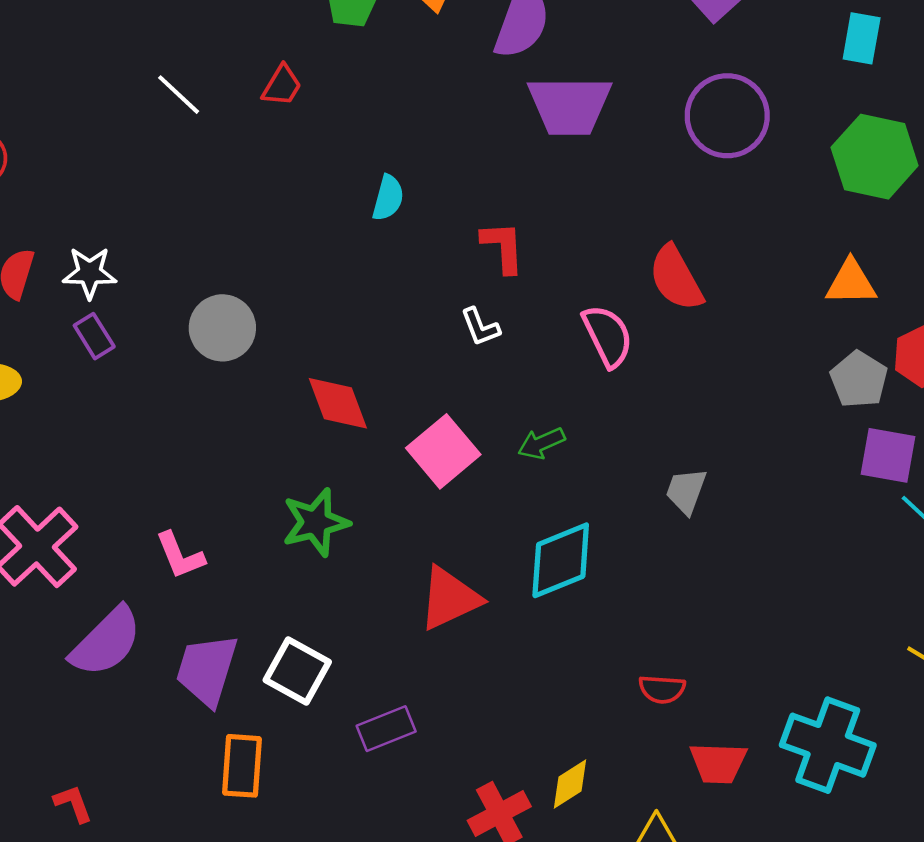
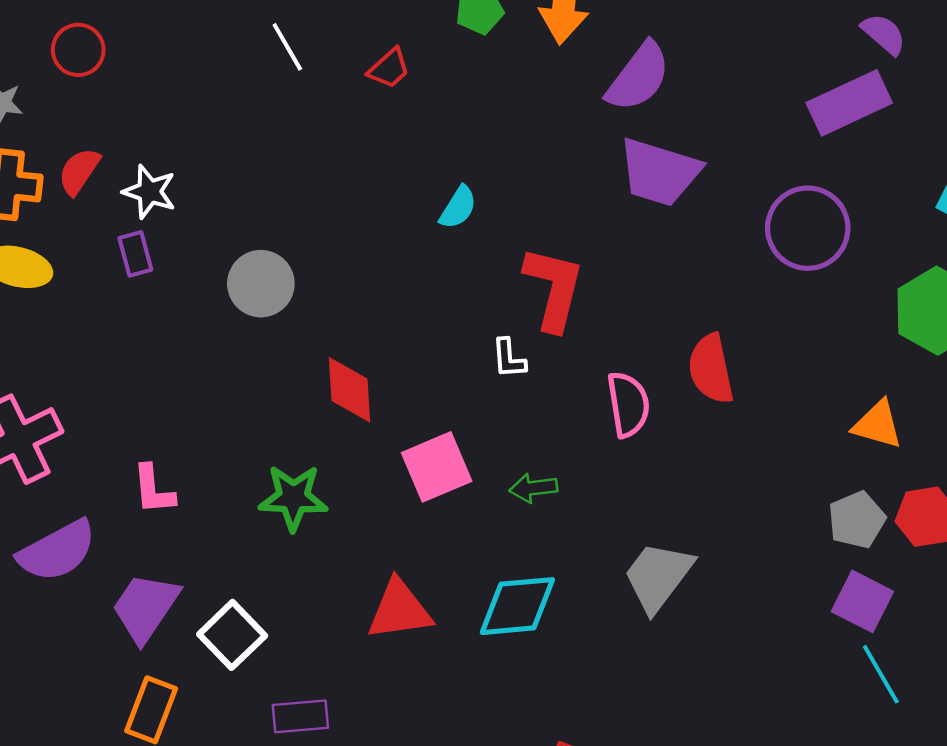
red L-shape: (503, 247) -> (554, 288), size x1.5
gray trapezoid: (686, 491) -> (658, 576), size x1.6

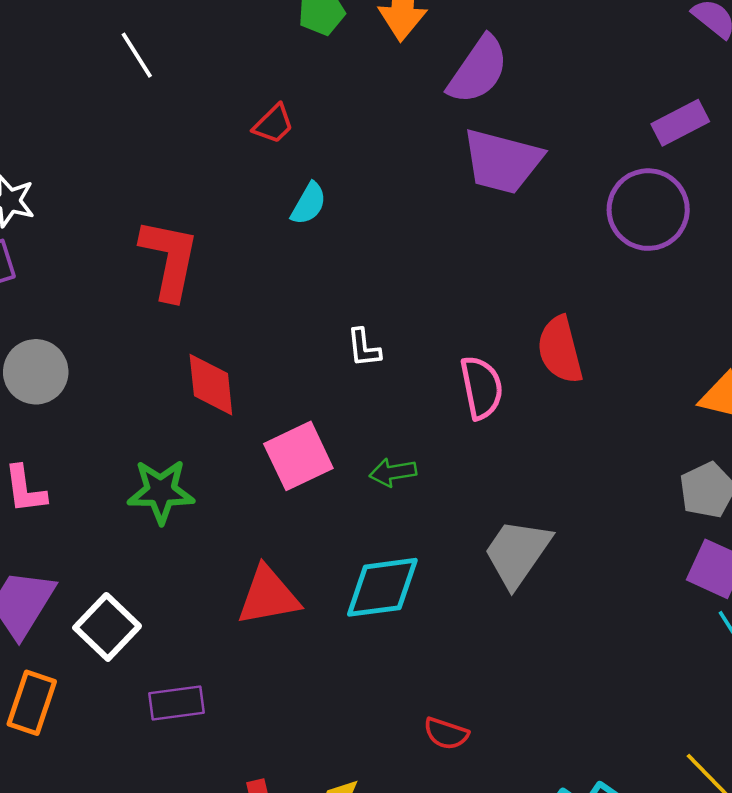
red trapezoid: (389, 68) -> (273, 124), moved
purple rectangle: (849, 103) -> (680, 123), moved, size x0.7
gray circle: (261, 284) -> (36, 372), moved
red L-shape: (554, 288) -> (169, 259), moved

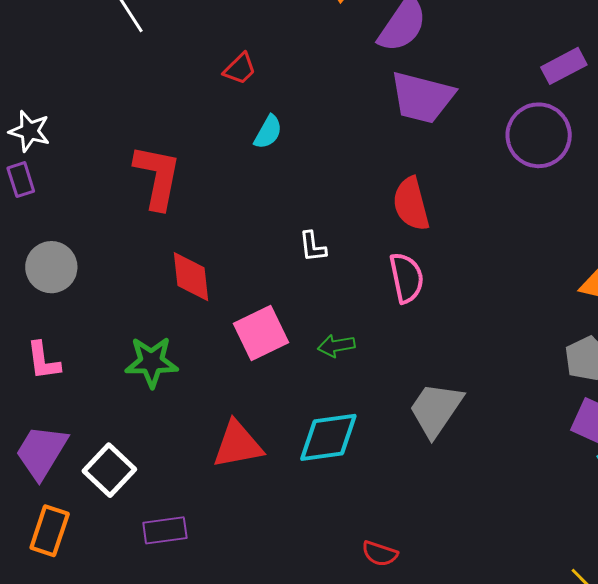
red semicircle: (560, 350) -> (411, 204), moved

